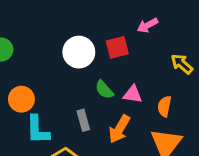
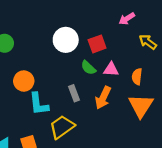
pink arrow: (147, 25) -> (127, 19), moved
red square: (117, 47) -> (97, 44), moved

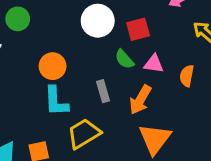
orange circle: (24, 81) -> (53, 66), moved
orange triangle: (141, 106) -> (155, 139), moved

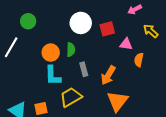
green semicircle: (124, 59) -> (71, 50), moved, turned -136
pink triangle: (154, 64) -> (126, 44), moved

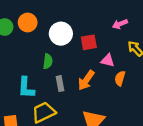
orange circle: (51, 53) -> (28, 22), moved
orange arrow: (108, 75) -> (86, 80), moved

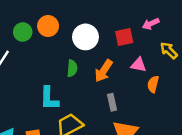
red square: (89, 42) -> (124, 37), moved
orange arrow: (86, 80) -> (104, 71), moved
gray rectangle: (60, 84) -> (112, 102), moved

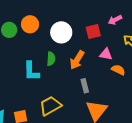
orange semicircle: (153, 84) -> (118, 70), turned 104
cyan L-shape: (49, 98) -> (31, 71), moved

